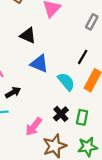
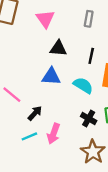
black triangle: (28, 35) -> (58, 48), moved
pink arrow: (34, 127) -> (54, 134), moved

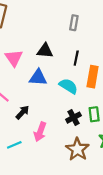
pink triangle: (45, 19) -> (14, 58), moved
black cross: (89, 118) -> (73, 118), turned 32
cyan line: (29, 136) -> (14, 145), moved

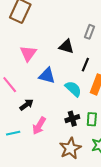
black triangle: (45, 51) -> (66, 46), moved

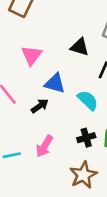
black arrow: (26, 105) -> (40, 106), moved

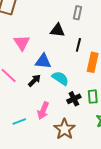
cyan semicircle: (88, 100) -> (60, 78), moved
brown star: (83, 175) -> (64, 129), moved

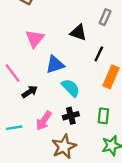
blue triangle: (43, 61) -> (55, 65), turned -36
black arrow: (34, 80) -> (30, 92), moved
black cross: (74, 99) -> (71, 116), moved

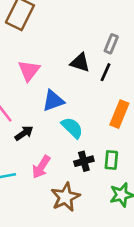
black line: (99, 54) -> (105, 72), moved
black cross: (71, 116) -> (84, 161), moved

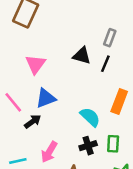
blue triangle: (53, 101) -> (46, 98), moved
cyan semicircle: (72, 128) -> (90, 117), moved

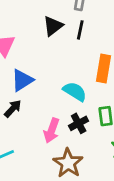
black triangle: (82, 56) -> (53, 26), turned -42
pink arrow: (49, 152) -> (51, 131), moved

